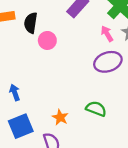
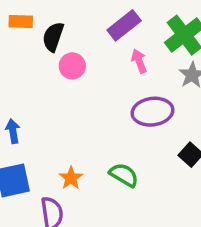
pink arrow: (107, 34) -> (139, 61), moved

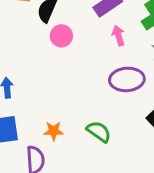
orange star: (71, 178) -> (54, 131), turned 30

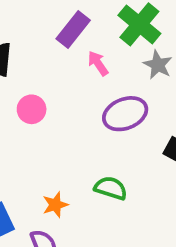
pink circle: (61, 36) -> (32, 109), moved

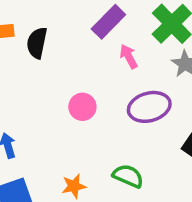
pink circle: (32, 109) -> (82, 107), moved

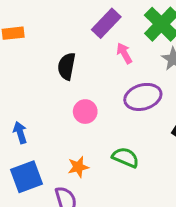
black semicircle: (37, 43) -> (67, 66), moved
pink circle: (82, 107) -> (85, 112), moved

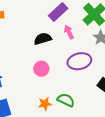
black semicircle: (67, 66) -> (43, 39), moved, turned 60
orange star: (78, 167) -> (45, 104), moved

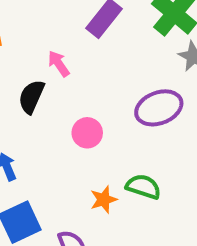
pink arrow: (69, 32) -> (59, 64), moved
black semicircle: (43, 39) -> (31, 97), moved, turned -42

